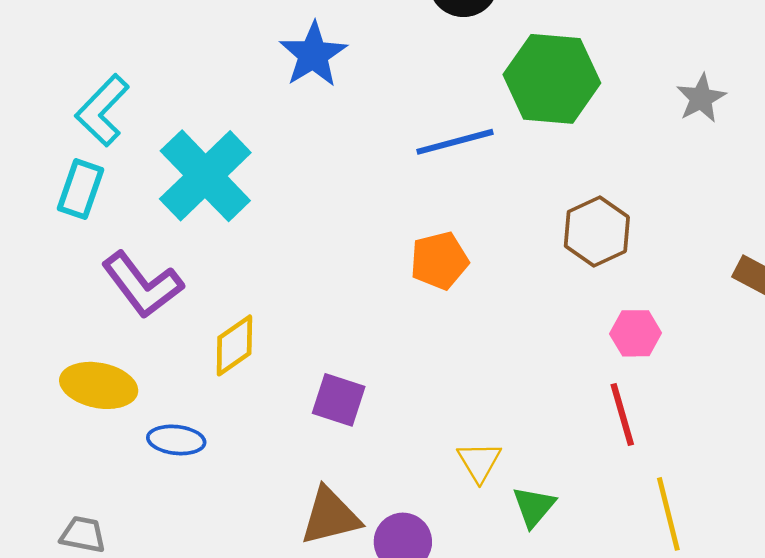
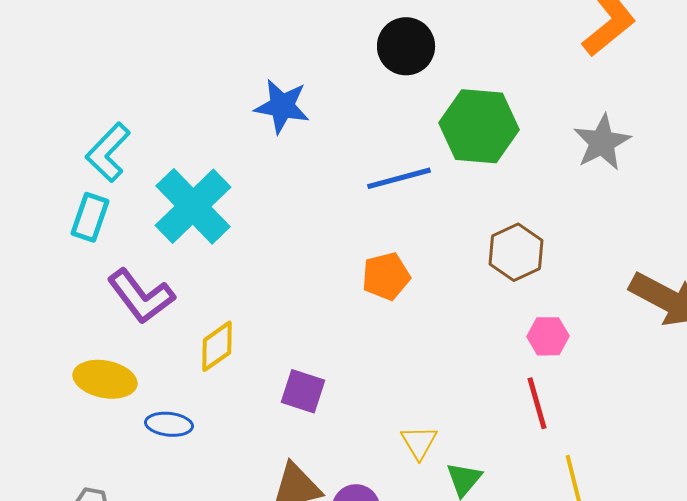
blue star: (313, 55) -> (282, 106), turned -30
gray star: (701, 98) -> (602, 142), size x1.4

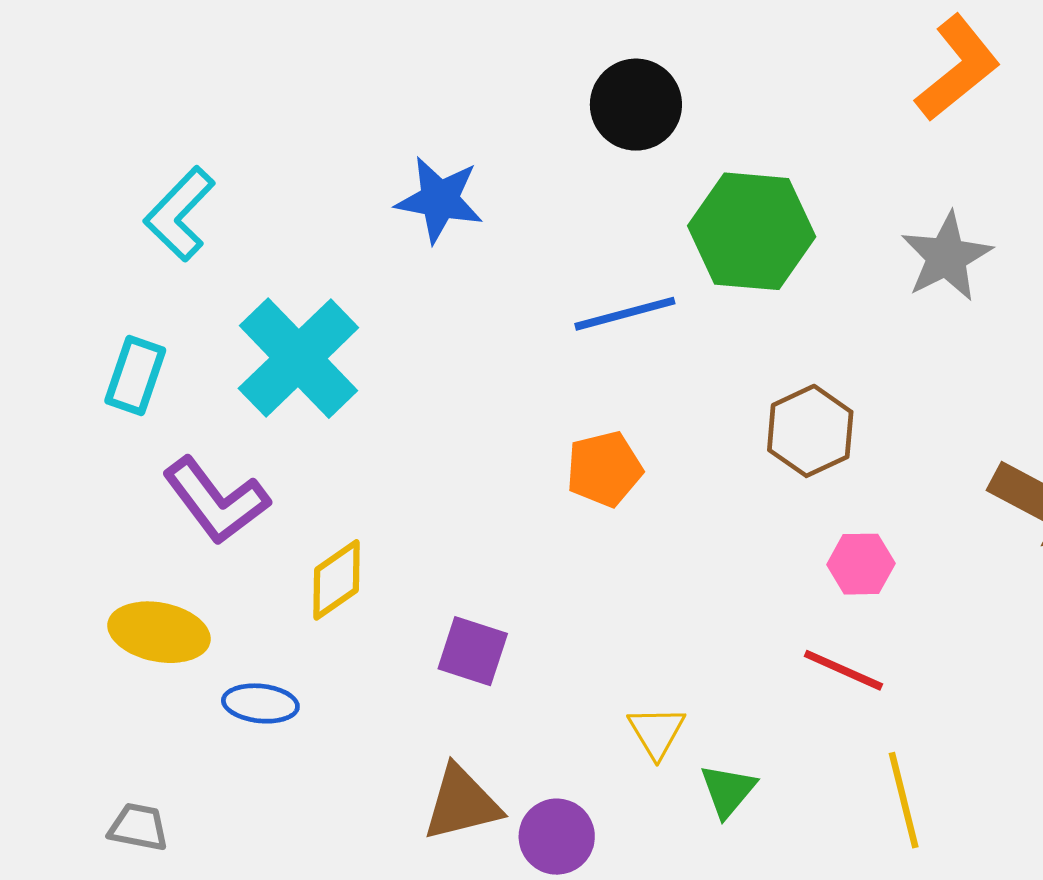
cyan L-shape: (108, 152) -> (180, 214), moved
red line: (537, 403) -> (843, 670), turned -50

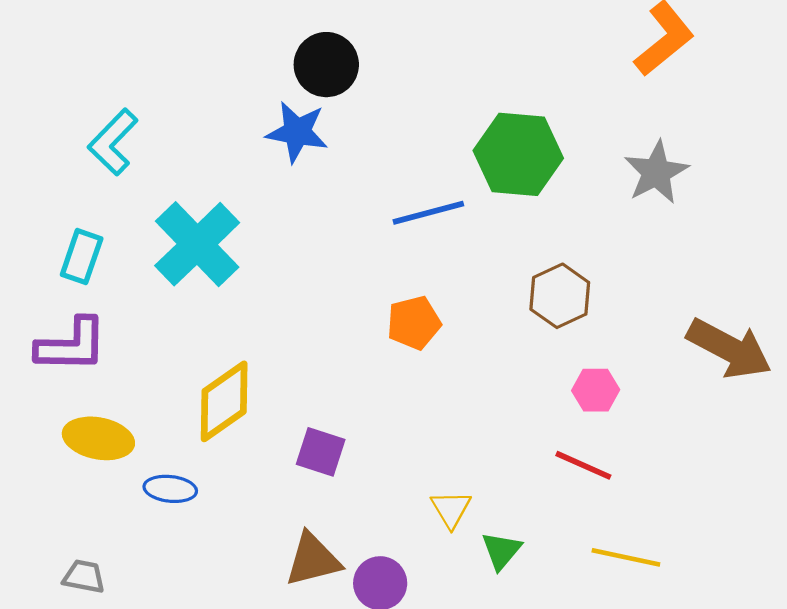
black circle: (636, 105) -> (326, 65), moved
purple L-shape: (216, 501) -> (71, 345), moved, turned -52
yellow diamond: (336, 580) -> (224, 401), size x1.4
yellow line: (904, 800) -> (626, 557), turned -64

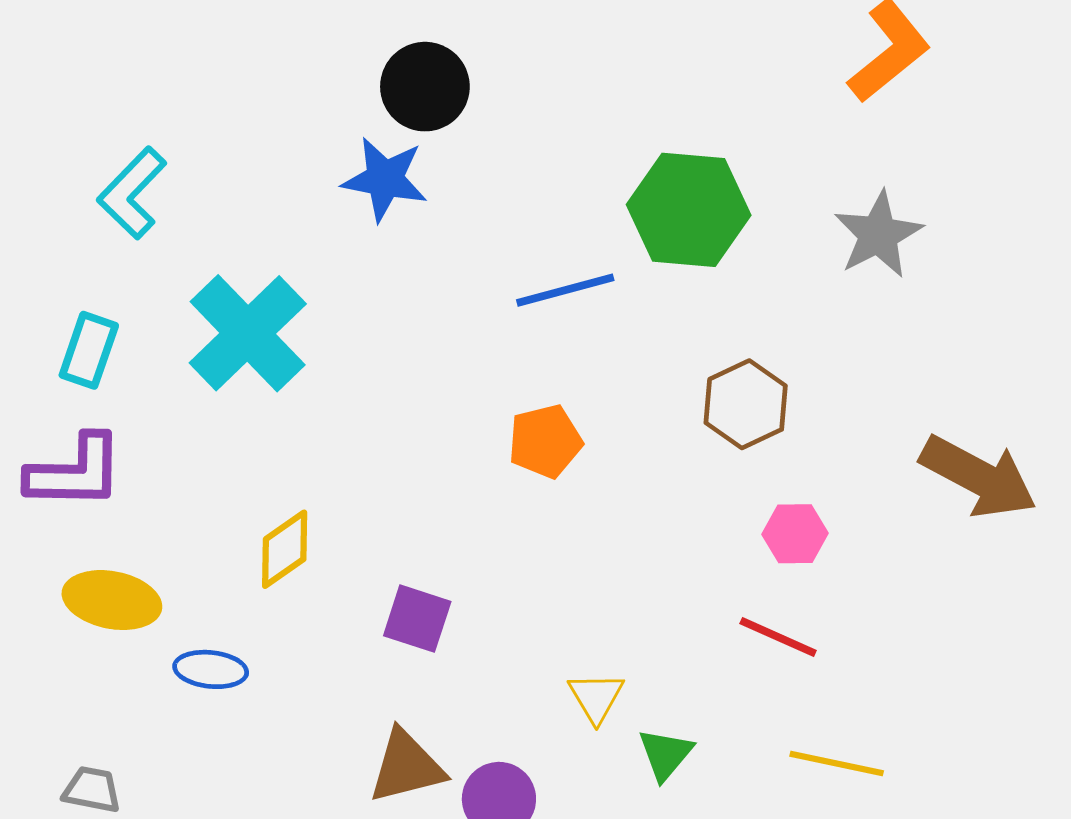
yellow diamond: (224, 401) -> (285, 549), size x0.7

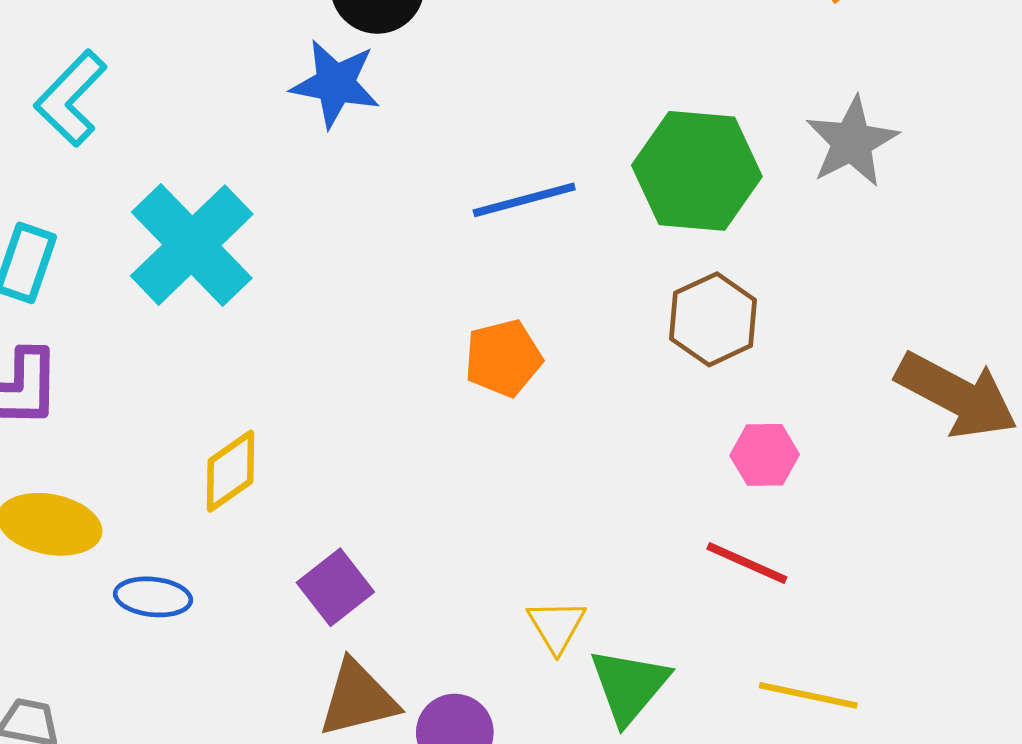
green hexagon: (689, 210) -> (697, 171), moved
purple square: (417, 619) -> (335, 587), moved, turned 34
green triangle: (665, 754) -> (629, 686), size x1.4

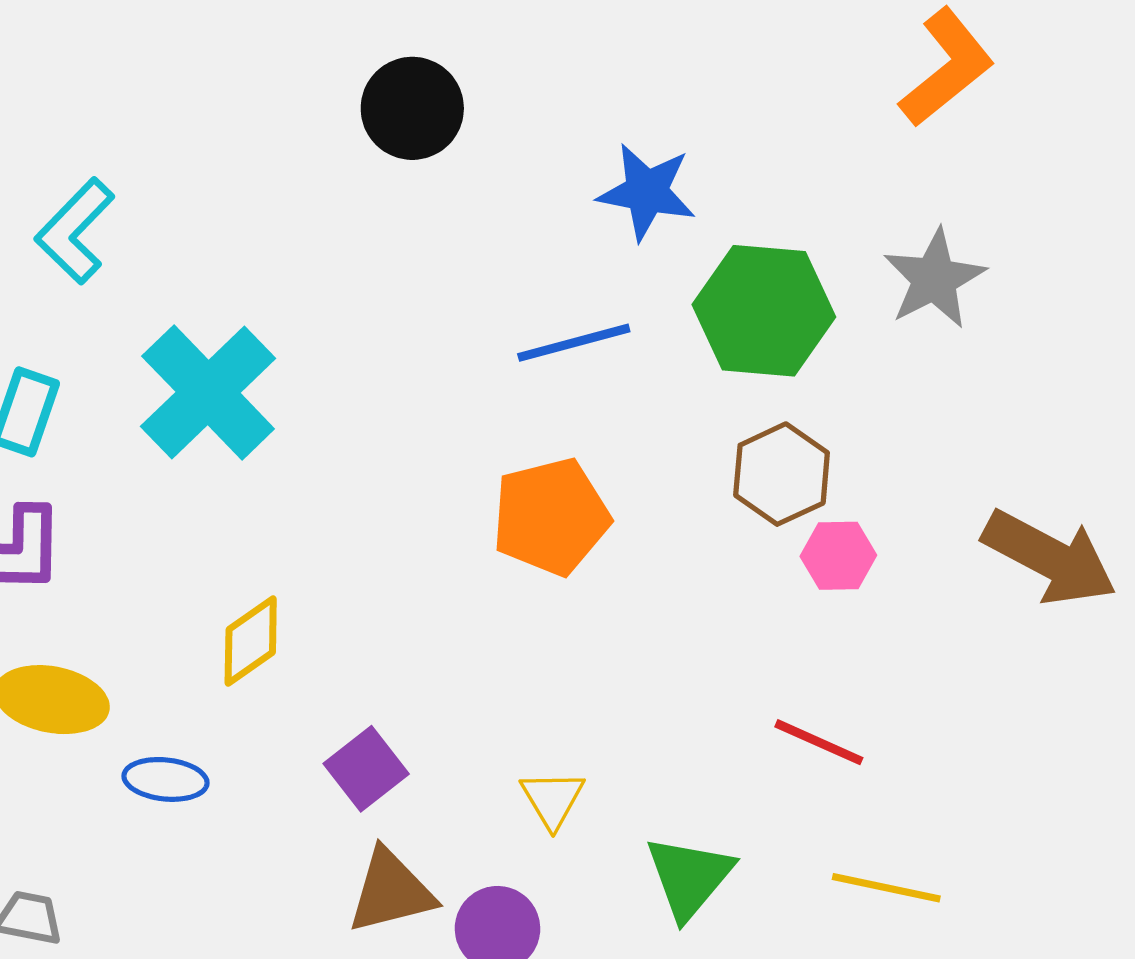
blue star: (335, 84) -> (647, 192), moved
orange pentagon: (503, 358) -> (551, 517), size x1.4
pink hexagon: (765, 455) -> (838, 556), moved
yellow triangle: (556, 626) -> (553, 799), moved

